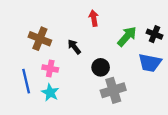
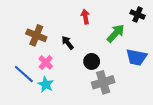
black cross: (154, 34) -> (138, 15), moved
pink cross: (50, 68) -> (46, 63), turned 32
blue line: (26, 81) -> (24, 74), turned -35

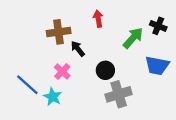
black cross: (138, 15) -> (158, 26), moved
brown cross: (36, 35) -> (59, 32), moved, turned -30
pink cross: (46, 63) -> (62, 72), moved

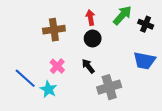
green arrow: (133, 38) -> (122, 15), moved
black arrow: (78, 49) -> (88, 66), moved
black circle: (105, 70) -> (93, 38), moved

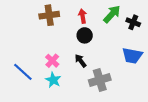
brown cross: (54, 30) -> (49, 15), moved
cyan star: (48, 89) -> (53, 80), moved

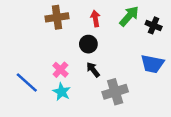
black circle: (85, 35) -> (88, 44), moved

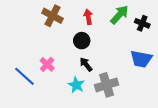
brown cross: (57, 17) -> (53, 16), turned 36
pink cross: (60, 70) -> (47, 64), moved
cyan star: (62, 92) -> (76, 85), moved

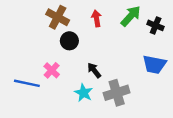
black circle: (82, 41) -> (69, 41), moved
blue line: (24, 76) -> (27, 83), turned -30

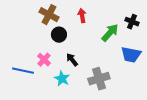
green arrow: (131, 16) -> (110, 33), moved
black arrow: (94, 70) -> (72, 60), moved
cyan star: (84, 93) -> (62, 79), moved

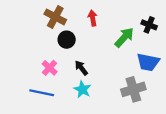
blue line: (23, 71) -> (42, 93), moved
cyan star: (62, 79) -> (82, 89), moved
gray cross: (99, 79) -> (133, 89), moved

